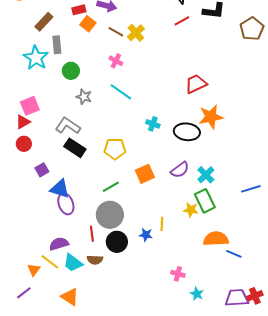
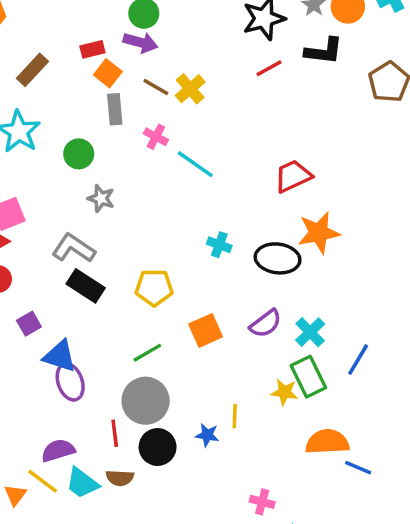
gray rectangle: (57, 45) -> (115, 109), moved
cyan line: (121, 92) -> (195, 164), moved
blue line: (251, 189) -> (358, 360), moved, turned -42

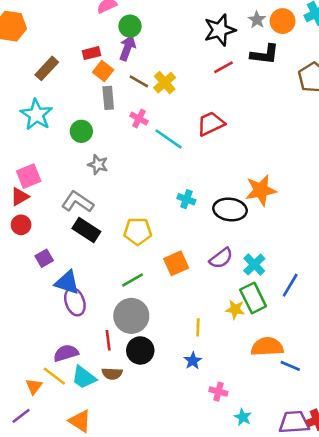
purple arrow: (140, 42) -> (127, 48), turned -85
red trapezoid: (293, 176) -> (211, 124), moved
blue star: (207, 435) -> (193, 361), moved, turned 30

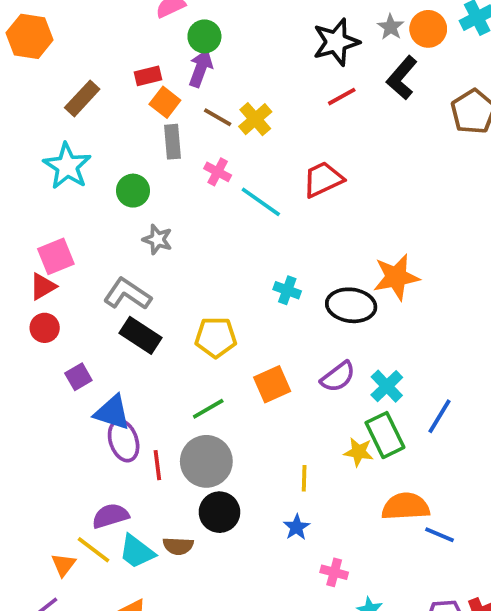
black L-shape: (265, 54) -> (402, 78), turned 124
red line: (108, 340) -> (157, 465), moved

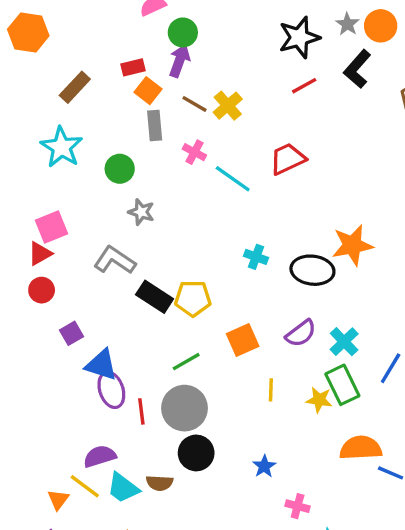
black rectangle: (141, 335) -> (155, 297), moved
yellow line: (304, 478) -> (271, 390), moved

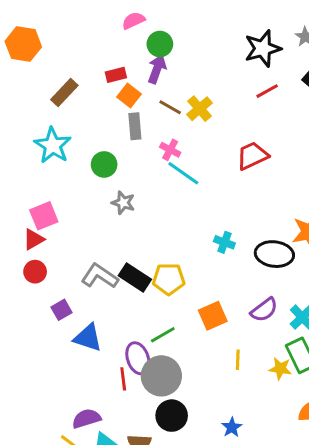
cyan line: (233, 179) -> (183, 173), moved
gray L-shape: (115, 260) -> (100, 276), moved
purple ellipse: (111, 390) -> (138, 358), moved

